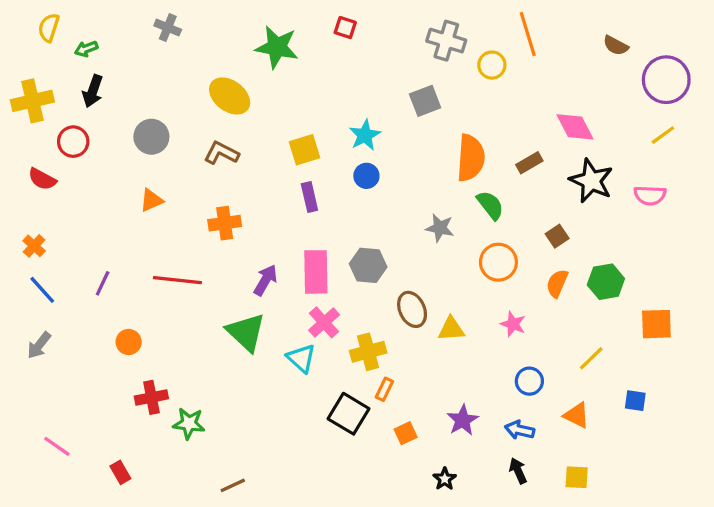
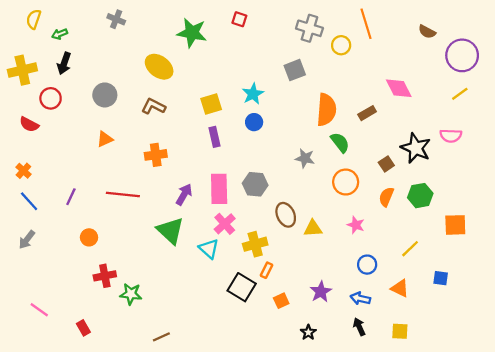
black star: (591, 181) -> (416, 148), moved

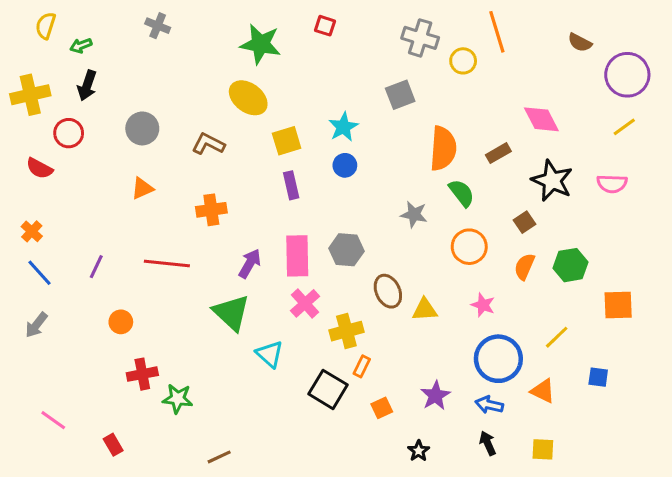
yellow ellipse: (159, 67) -> (248, 98), moved
black star: (416, 148) -> (552, 181), moved
cyan triangle: (209, 249) -> (270, 354), moved
blue circle: (367, 265) -> (498, 359), size x1.8

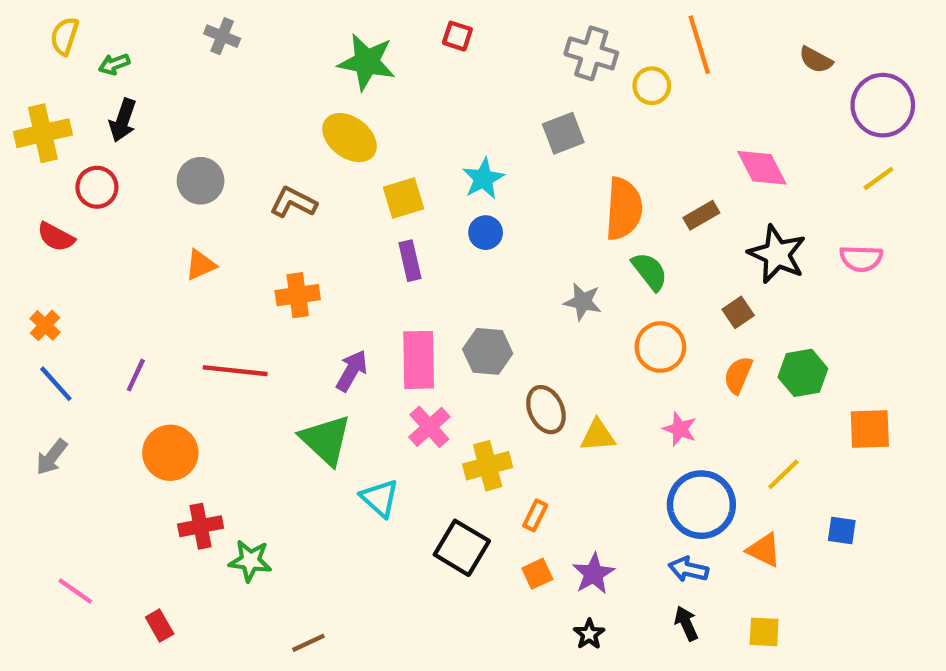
orange circle: (121, 322) -> (170, 453), size x1.6
orange rectangle: (362, 366) -> (535, 515), moved
purple star: (435, 396) -> (593, 574), moved

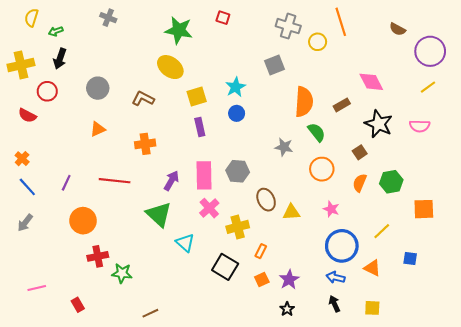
pink line: (75, 591) -> (37, 288), turned -48

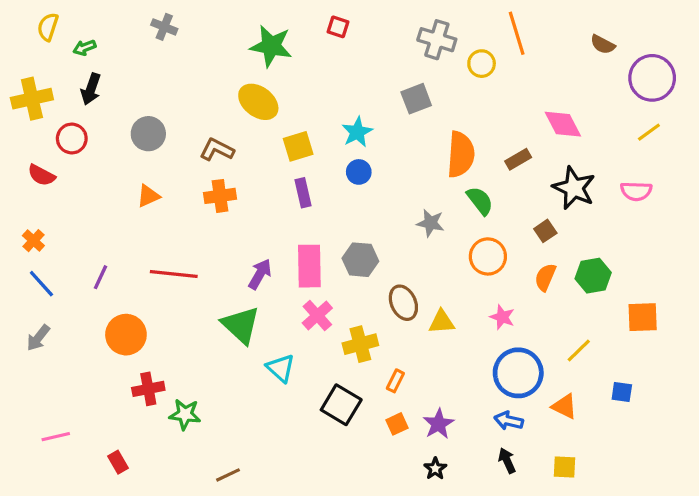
orange cross: (145, 144) -> (220, 196), moved

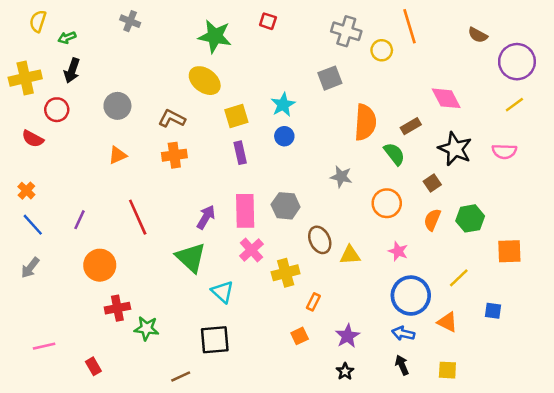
green semicircle: (480, 201) -> (394, 154), moved
red line: (174, 274) -> (138, 217), turned 60
black square: (341, 405) -> (215, 340), moved, turned -36
orange square: (397, 424) -> (300, 336), moved

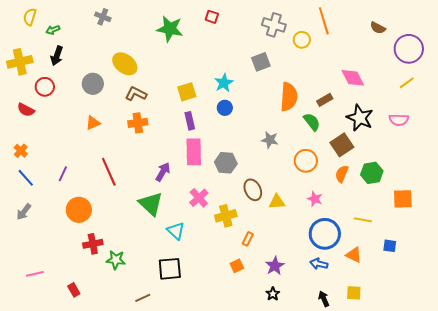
yellow ellipse: (205, 81) -> (125, 64), moved
brown square: (432, 183) -> (342, 145), size x1.6
pink rectangle: (245, 211) -> (194, 152), moved
yellow line: (459, 278) -> (363, 220), turned 54
black arrow: (402, 365) -> (324, 299), moved

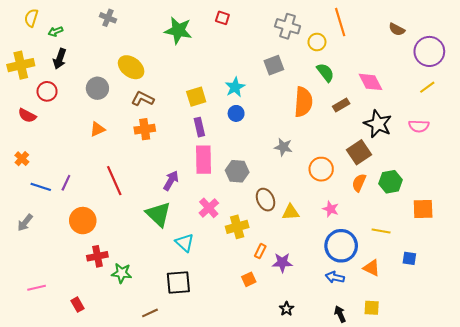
green semicircle: (312, 122) -> (325, 72), moved
blue line: (26, 178) -> (41, 187), moved, turned -30
purple star: (275, 266) -> (282, 263), moved, turned 30

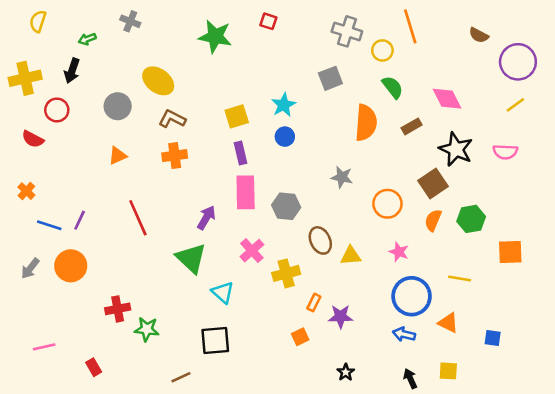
green arrow: (55, 31) -> (87, 39), moved
orange circle: (83, 221) -> (71, 266), moved
blue square: (409, 258) -> (493, 338), moved

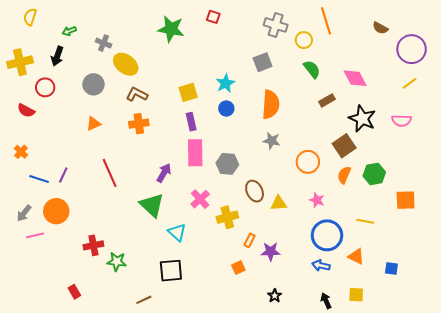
gray cross: (130, 21) -> (104, 43), moved
orange semicircle: (366, 123) -> (271, 104), moved
pink line: (44, 347) -> (35, 235), moved

